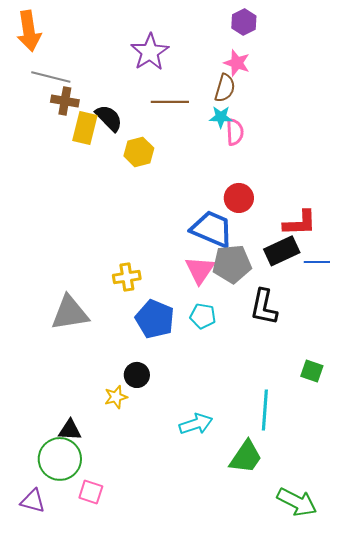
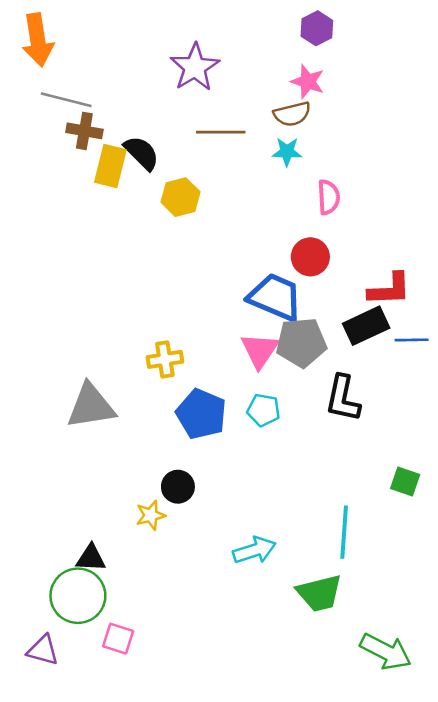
brown semicircle: (225, 88) -> (292, 114), turned 60
pink semicircle: (235, 132) -> (329, 197), moved
green trapezoid: (246, 457) -> (319, 593), turned 42

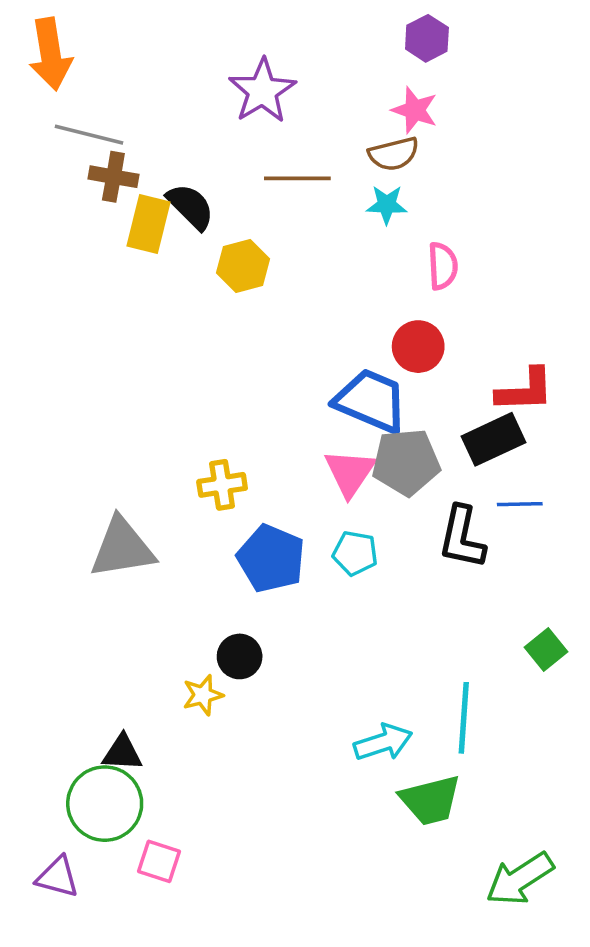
blue line: (412, 340) -> (520, 504), moved
green square: (405, 481) -> (546, 649), turned 32
cyan arrow: (255, 550) -> (383, 742), moved
green arrow: (386, 652) -> (520, 879), turned 120

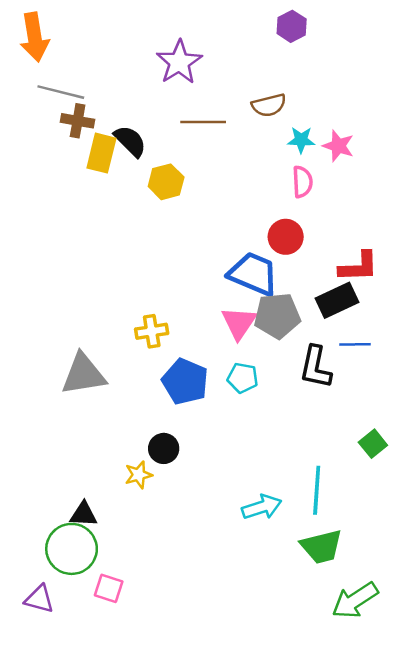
pink star: (415, 110) -> (338, 146), moved
cyan star: (387, 205) -> (301, 140), moved
green trapezoid: (430, 800) -> (321, 547), moved

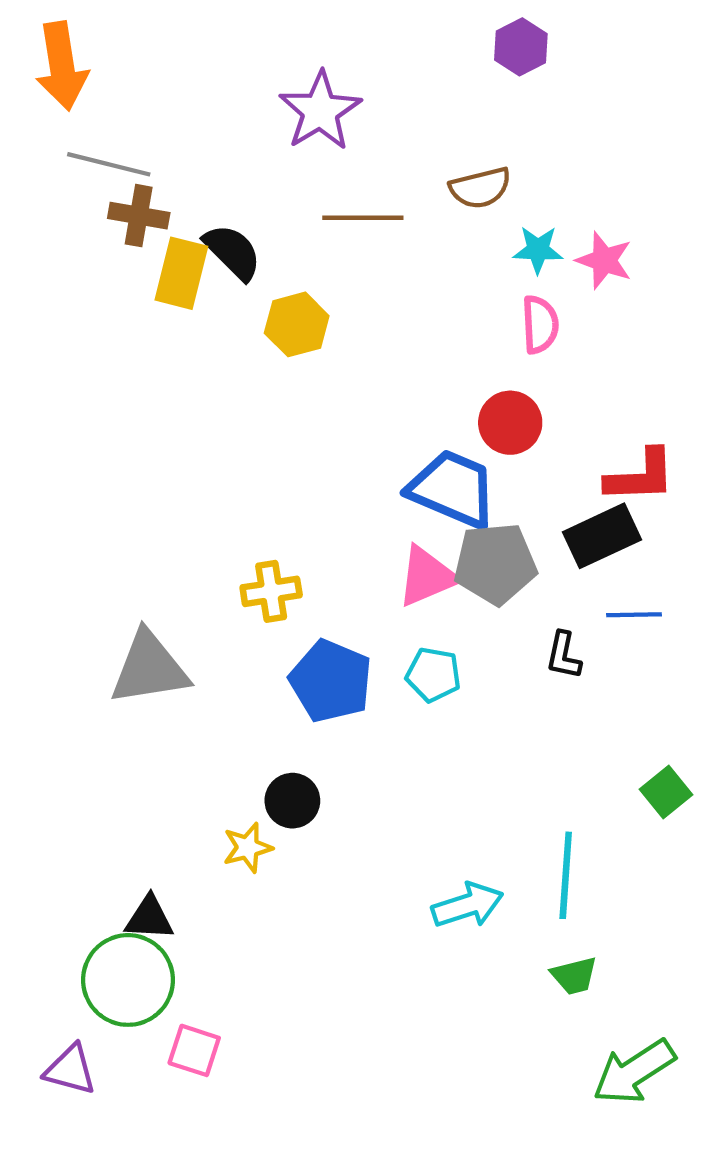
pink triangle: (239, 323) -> (427, 576), turned 33
black L-shape: (316, 367) -> (564, 655), size x0.6
green trapezoid: (321, 547) -> (574, 976), size x0.6

